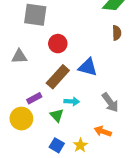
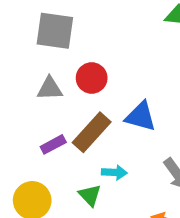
gray triangle: (19, 56) -> (50, 88), moved
purple rectangle: (34, 98) -> (53, 144), moved

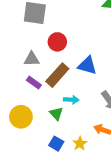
gray triangle: (50, 88) -> (32, 59), moved
purple rectangle: (53, 144) -> (34, 83), turned 64

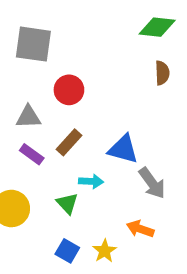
blue triangle: (87, 65) -> (123, 149), moved
brown rectangle: (57, 75) -> (69, 142), size x0.7

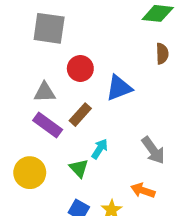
blue triangle: (123, 149) -> (119, 88), moved, turned -36
purple rectangle: (32, 154) -> (48, 125), size x1.4
cyan arrow: (91, 181) -> (100, 149), turned -60

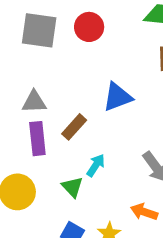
red circle: (80, 68) -> (89, 27), moved
purple rectangle: (48, 125) -> (37, 139), turned 48

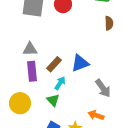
blue triangle: (117, 97) -> (80, 63), moved
cyan arrow: (96, 165) -> (60, 83), moved

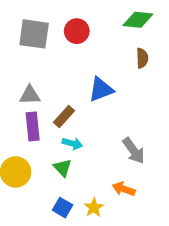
blue triangle: (80, 63) -> (101, 89), moved
cyan arrow: (60, 83) -> (72, 143), turned 72

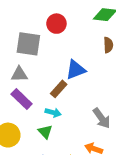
gray square: (34, 34) -> (28, 44), moved
brown rectangle: (64, 116) -> (59, 89), moved
purple rectangle: (33, 126) -> (22, 99), turned -40

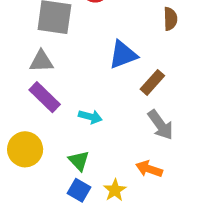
brown rectangle: (59, 89) -> (152, 82), moved
green triangle: (45, 132) -> (79, 161), moved

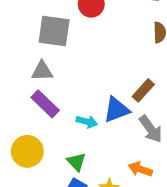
blue triangle: (123, 55) -> (117, 110), moved

